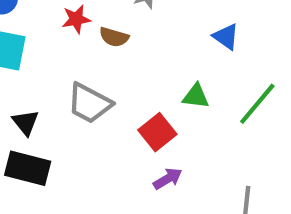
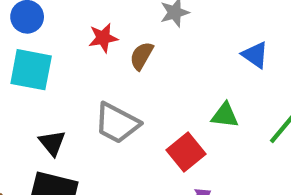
brown semicircle: (114, 37) -> (142, 56), turned 104

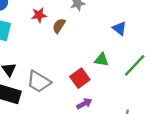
gray trapezoid: (117, 123) -> (39, 82), moved

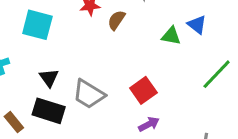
green triangle: (102, 60) -> (171, 36), moved

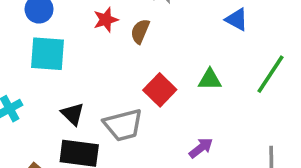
green triangle: (171, 36) -> (210, 79), moved
red square: (143, 90) -> (160, 90), moved
gray trapezoid: (89, 94) -> (123, 125), turned -36

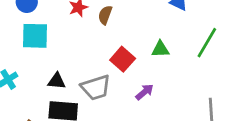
black triangle: (73, 114) -> (57, 81), turned -36
purple arrow: (201, 148) -> (145, 92), moved

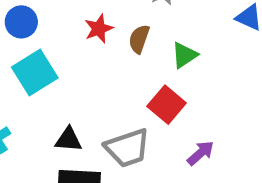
cyan square: (35, 36) -> (35, 72), turned -32
green triangle: (160, 49) -> (184, 55), moved, turned -30

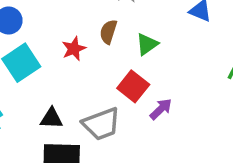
red star: (99, 29) -> (74, 49), moved
purple arrow: (201, 153) -> (161, 109), moved

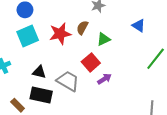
red star: (74, 49) -> (60, 34), size x1.5
gray trapezoid: (101, 124) -> (68, 81), turned -140

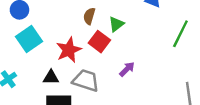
red star: (60, 34) -> (69, 50), moved
red square: (91, 62) -> (99, 42), moved

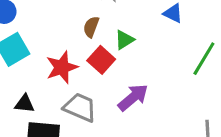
purple arrow: (127, 69) -> (133, 97), size x1.5
black triangle: (51, 77) -> (25, 104), moved

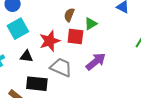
red square: (101, 60) -> (75, 37), turned -36
black triangle: (25, 104) -> (26, 56), moved

